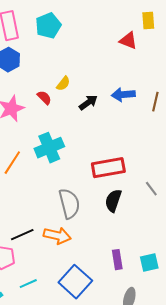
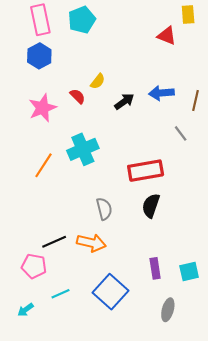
gray line: (151, 189) -> (181, 133), moved
gray semicircle: (69, 204) -> (104, 209), size x0.7

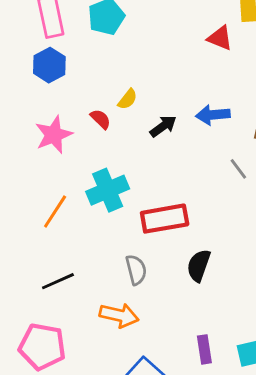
red rectangle: (146, 171) -> (165, 219), moved
black line: (54, 242) -> (58, 281), moved
pink pentagon: (34, 266) -> (42, 347), size x1.4

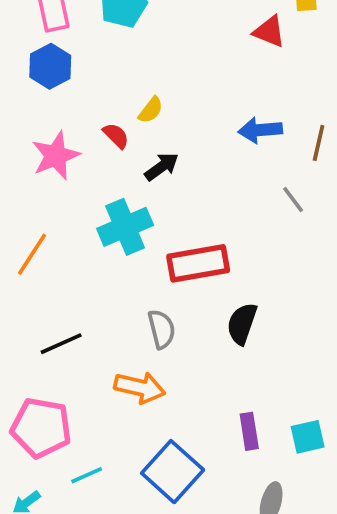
black arrow: (163, 126) -> (162, 167), moved
orange line: (55, 211) -> (32, 254), moved

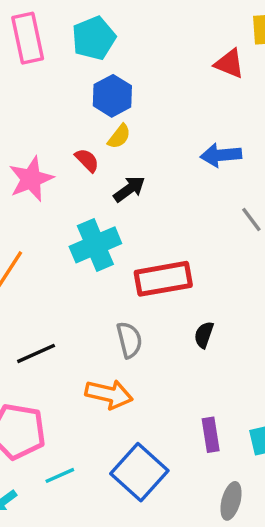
blue hexagon: (50, 66) -> (112, 96), moved
black semicircle: (242, 324) -> (204, 335), size x0.7

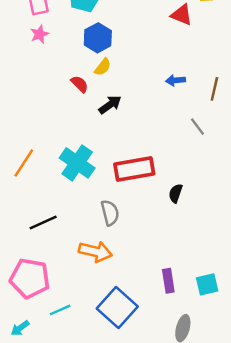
blue arrow: (221, 155) -> (176, 80), size x0.7
pink star: (31, 179) -> (40, 34), moved, size x0.6
cyan cross: (95, 245) -> (77, 163), moved, turned -32
black semicircle: (204, 335) -> (176, 193), moved

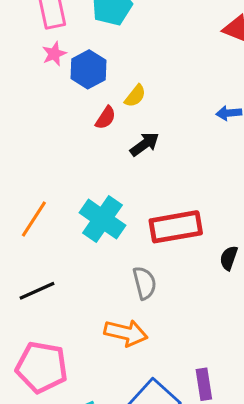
blue hexagon: (98, 38) -> (88, 69), moved
red semicircle: (80, 84) -> (106, 118), turned 78
black line: (43, 222) -> (37, 291), moved
purple rectangle: (168, 281) -> (204, 384), moved

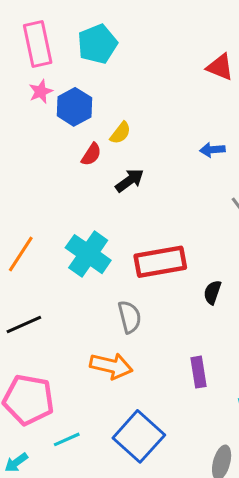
purple rectangle: (204, 384) -> (199, 372), moved

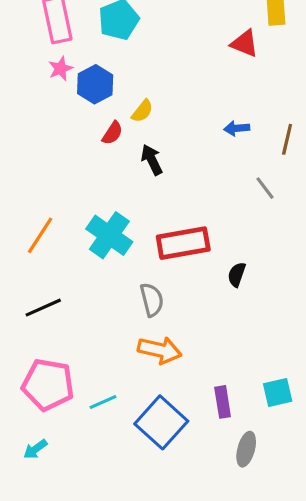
black arrow: (130, 180) -> (152, 160), turned -80
orange arrow: (111, 366) -> (160, 350), moved
purple rectangle: (199, 372) -> (223, 402), moved
cyan line: (67, 439) -> (103, 402), moved

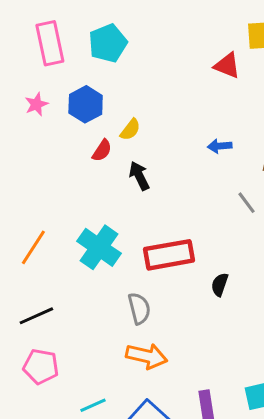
pink star: (61, 69) -> (36, 104), moved
pink pentagon: (48, 385) -> (41, 367), moved, size x0.7

